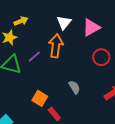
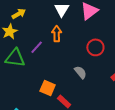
orange arrow: (56, 46) -> (57, 34), size x0.7
red circle: (101, 57) -> (95, 47), moved

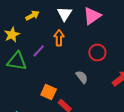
yellow arrow: (19, 14) -> (32, 15), moved

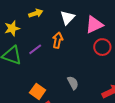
red circle: (97, 52) -> (102, 47), moved

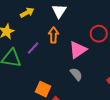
pink triangle: (94, 25) -> (78, 50), moved

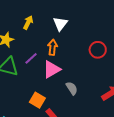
yellow arrow: (27, 13) -> (28, 23), turned -40
pink triangle: (78, 50) -> (52, 69), moved

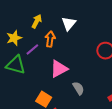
orange arrow: (53, 47) -> (50, 39), moved
purple line: (31, 58) -> (32, 49), moved

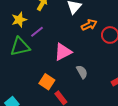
orange arrow: (50, 39) -> (89, 25), moved, turned 56
green triangle: (16, 65) -> (20, 47), turned -30

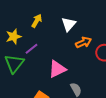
green triangle: (20, 47) -> (14, 64), turned -40

